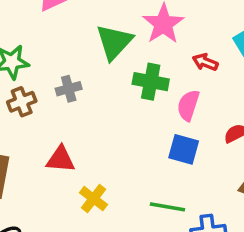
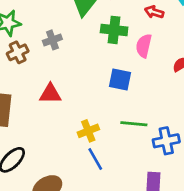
blue square: (184, 149) -> (120, 80), moved
yellow cross: (93, 199) -> (88, 131), moved, turned 35

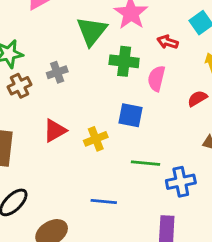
red triangle: (50, 94) -> (55, 131), turned -30
yellow cross: (88, 131) -> (96, 139), moved
blue line: (95, 159) -> (104, 202), turned -55

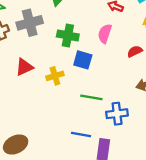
green cross: (124, 61) -> (68, 35), moved
gray cross: (57, 72) -> (30, 23), size x1.6
blue line: (104, 202) -> (81, 135), moved

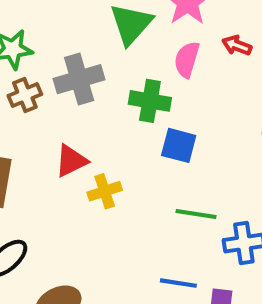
pink semicircle: (105, 34) -> (187, 59), moved
yellow cross: (55, 76) -> (105, 191), moved

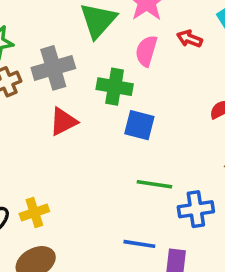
red triangle: (71, 161) -> (63, 122), moved
yellow cross: (105, 191) -> (34, 213), moved

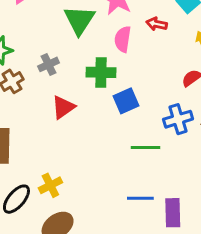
gray cross: (53, 68) -> (49, 64), size x0.6
blue square: (139, 125) -> (126, 101), turned -30
blue cross: (196, 209) -> (178, 119), moved

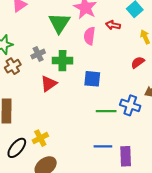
green cross: (101, 72) -> (62, 61), moved
blue square: (126, 101) -> (92, 79), turned 30
blue cross: (178, 119) -> (130, 105), moved, turned 36

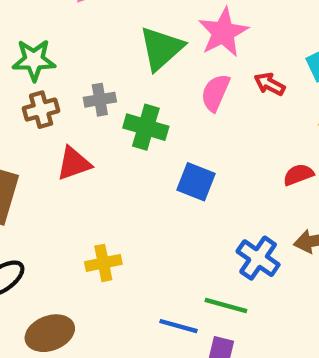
red triangle: (49, 84) -> (74, 163), moved
green line: (106, 111) -> (226, 305), moved
yellow cross: (40, 138) -> (103, 263), moved

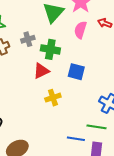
red triangle: (74, 163) -> (41, 71), moved
yellow cross: (103, 263) -> (53, 98), moved

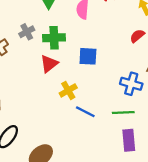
blue line: (76, 139) -> (85, 112), moved, turned 30

